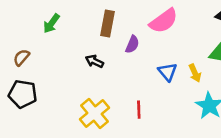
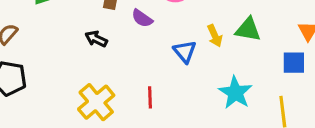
purple semicircle: (132, 44) -> (142, 18), turned 102
yellow arrow: (195, 73) -> (215, 36), moved

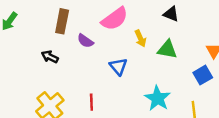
yellow arrow: (215, 36) -> (140, 38), moved
blue square: (294, 63) -> (203, 75), turned -30

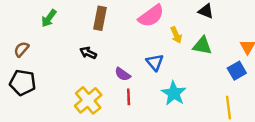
purple semicircle: (85, 41) -> (123, 74), moved
cyan star: (158, 98) -> (174, 93), moved

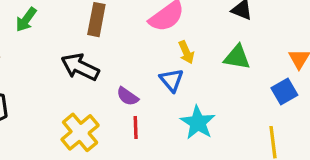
yellow arrow: (176, 35) -> (186, 52), moved
black arrow: (88, 53) -> (80, 67), size x1.6

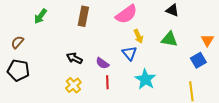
black arrow: (80, 67) -> (74, 58), moved, size x0.7
yellow cross: (80, 132) -> (73, 85), size x0.7

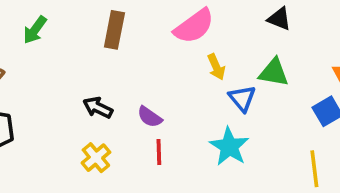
blue triangle: (129, 53) -> (242, 98), moved

